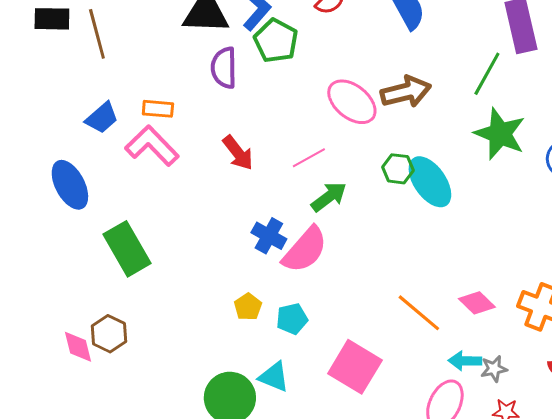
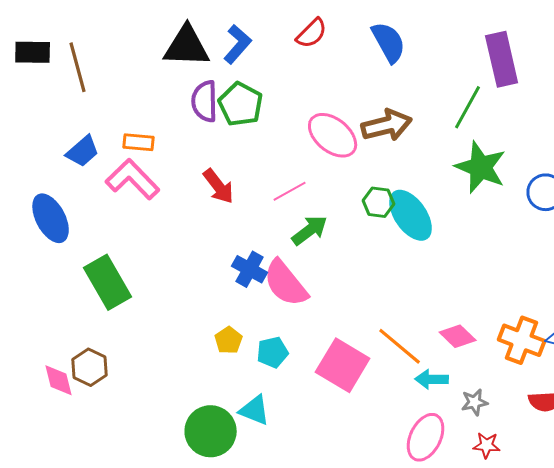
green pentagon: (276, 41) -> (241, 104), moved
pink semicircle: (305, 250) -> (286, 283), turned 100
cyan arrow: (465, 361) -> (432, 379), moved
pink square: (355, 367) -> (343, 365), moved

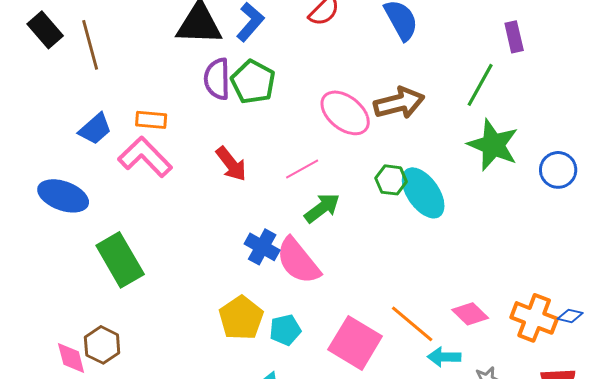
black rectangle: (33, 52) -> (45, 30), turned 48
purple rectangle: (502, 59) -> (514, 37), size x0.6
blue ellipse: (51, 218) -> (63, 196), turned -42
yellow pentagon: (229, 340) -> (241, 318), size x1.6

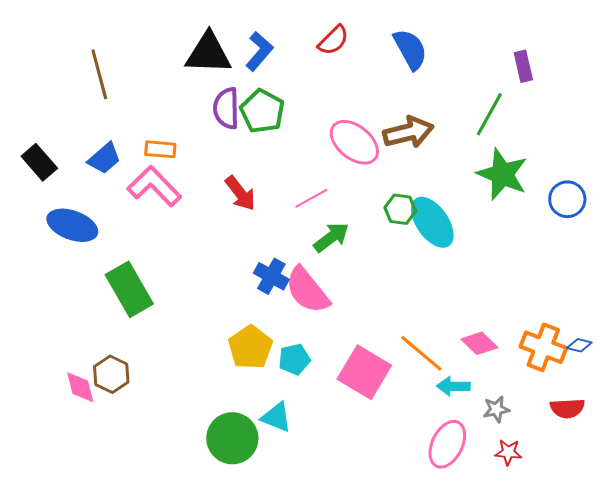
black rectangle: (45, 30) -> (39, 162), moved

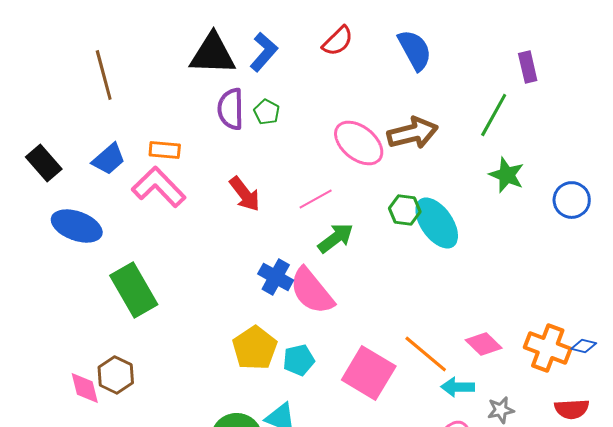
green pentagon: (262, 111) -> (267, 112), size x0.6
green star: (502, 174) -> (507, 175), size x0.7

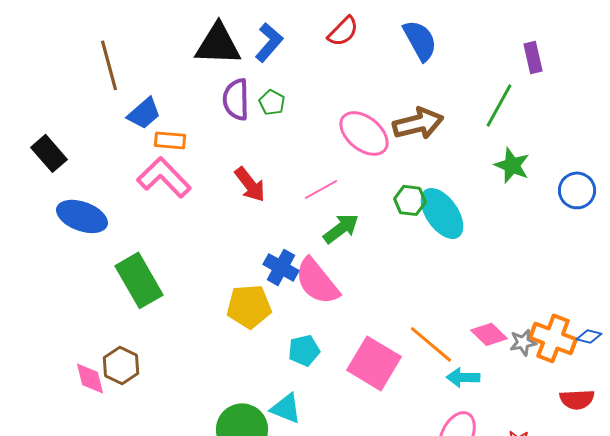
blue trapezoid: (109, 159) -> (144, 113), moved
yellow pentagon: (255, 348) -> (249, 306), moved, turned 30
gray star: (501, 410) -> (523, 342), moved

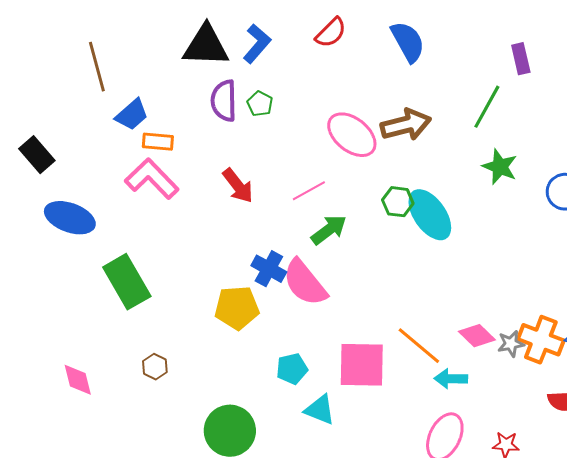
cyan pentagon: (304, 350) -> (292, 369), moved
pink square: (374, 363) -> (362, 365), turned -30
brown hexagon: (121, 365) -> (155, 367), moved, size x0.7
cyan triangle: (286, 408) -> (320, 410), moved

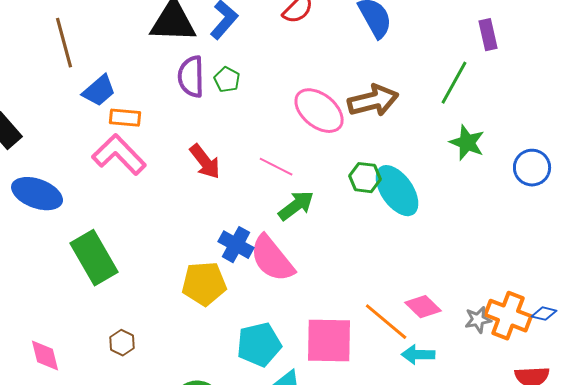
pink line: (309, 191) -> (276, 167), turned 56
pink diamond: (477, 336) -> (423, 307), moved
cyan pentagon: (292, 369) -> (259, 345), size x1.4

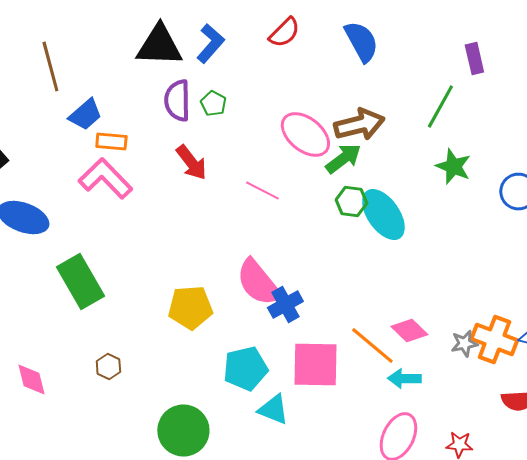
red arrow: (205, 162) -> (191, 162), moved
green arrow: (296, 206) -> (343, 158), moved
blue cross: (236, 245) -> (285, 304), moved, turned 32

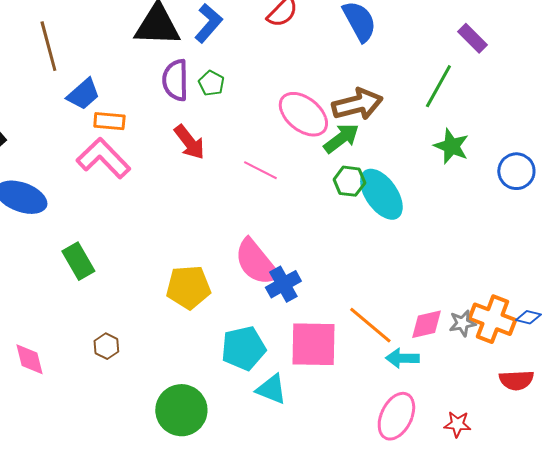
purple rectangle: (474, 58) -> (472, 38), turned -32
green rectangle: (80, 282) -> (78, 261), size x0.7
pink diamond: (409, 330) -> (426, 324), moved, turned -57

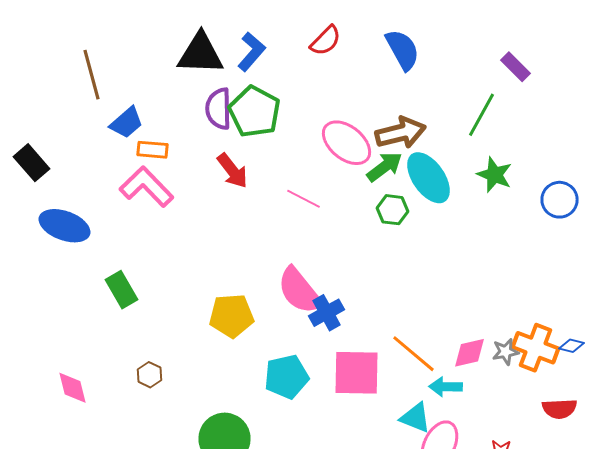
green pentagon: (211, 83) -> (254, 112), size x2.0
cyan ellipse: (381, 194) -> (428, 178), moved
cyan triangle: (271, 389) -> (416, 418), moved

